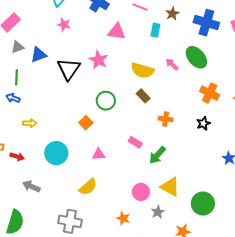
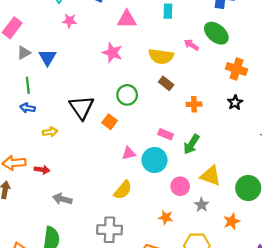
blue triangle: (39, 55) -> (48, 57), turned -30
black triangle: (69, 69) -> (82, 107), moved
cyan circle: (56, 153) -> (155, 160), moved

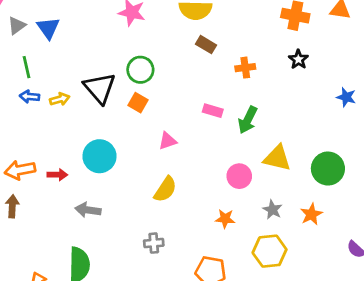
green circle: (127, 95) -> (140, 70), moved
yellow arrow: (50, 132) -> (60, 99), moved
cyan circle: (155, 160) -> (99, 156), moved
gray star: (202, 205) -> (272, 210), moved
gray cross: (109, 230) -> (154, 243), size x0.6

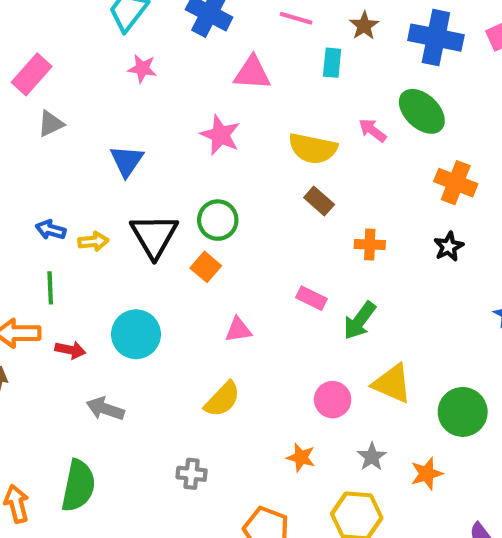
blue triangle: (48, 28) -> (127, 161), moved
green line: (27, 67) -> (50, 288), moved

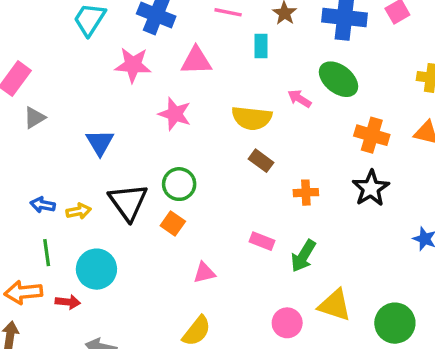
pink star: (142, 69) -> (133, 65), moved, size x1.5
black star: (449, 247) -> (371, 188), size x1.5
cyan circle: (136, 334) -> (96, 269), moved

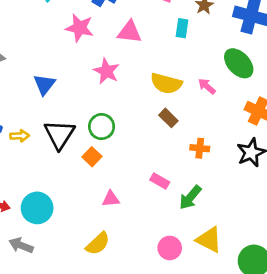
pink arrow: (299, 99) -> (207, 86), moved
cyan circle: (96, 269) -> (37, 208), moved

